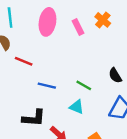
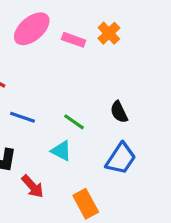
pink ellipse: (47, 22) -> (32, 29), turned 35
pink rectangle: (78, 27) -> (74, 40), turned -49

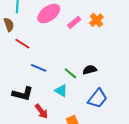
pink rectangle: (74, 40) -> (74, 22), turned -64
black semicircle: (119, 112) -> (90, 70), moved, turned 96

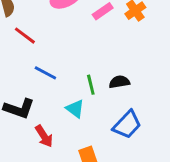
green line: (70, 73) -> (91, 85), turned 32

